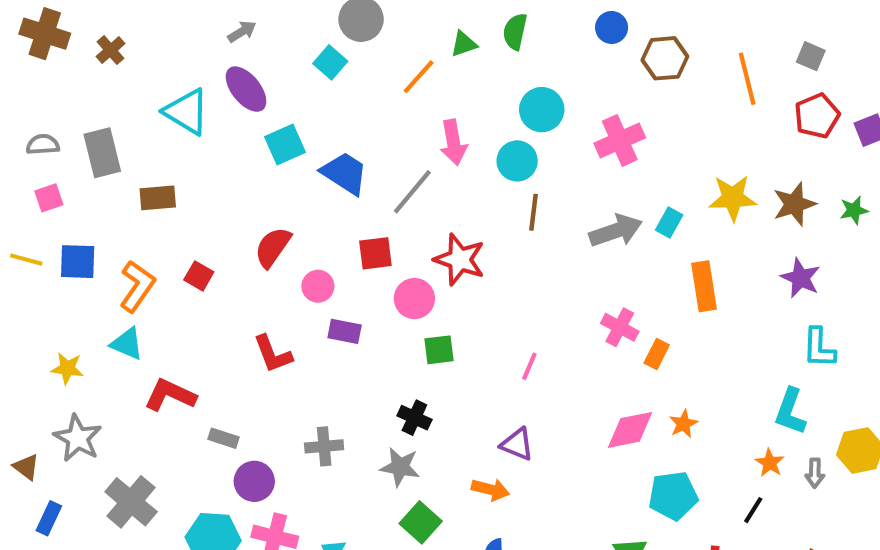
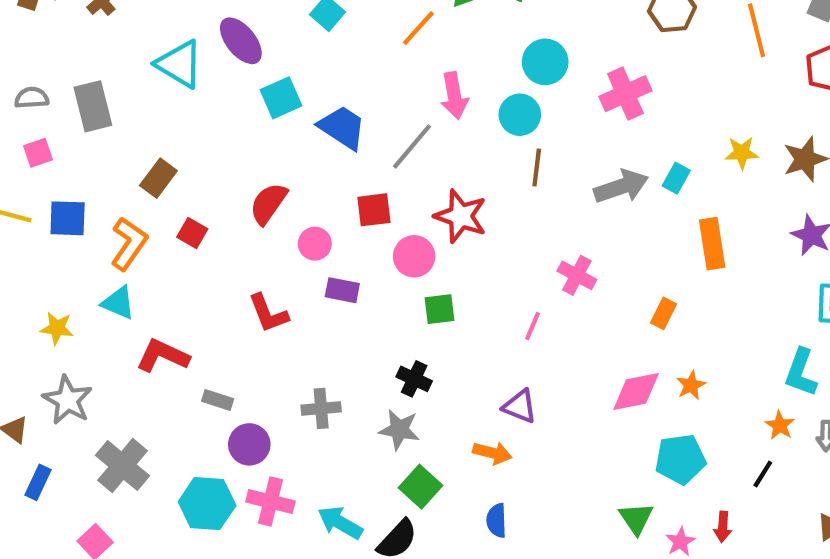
brown rectangle: (158, 198) -> (158, 178), moved, turned -48
yellow star: (733, 198) -> (742, 153), size x0.7
pink cross: (620, 327) -> (577, 275), moved

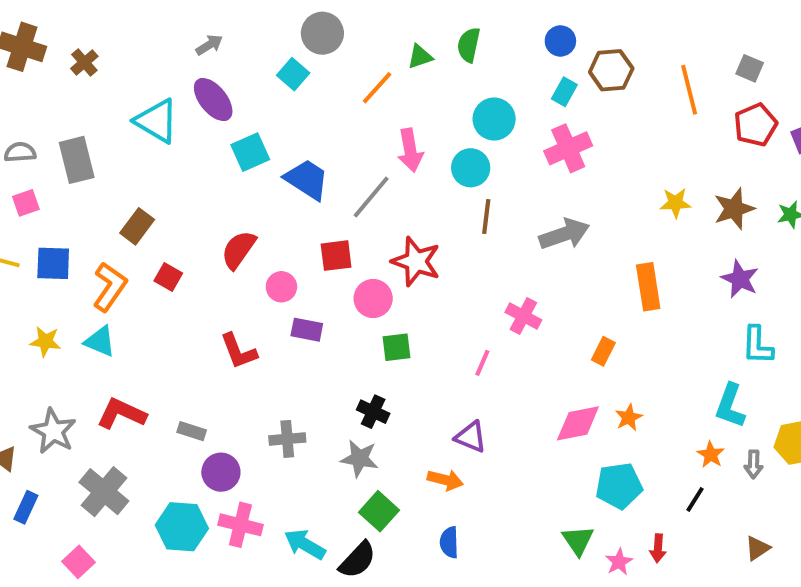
cyan rectangle: (676, 178) -> (564, 92), moved
yellow star: (57, 328) -> (45, 341), moved
red L-shape: (163, 356) -> (121, 414), moved

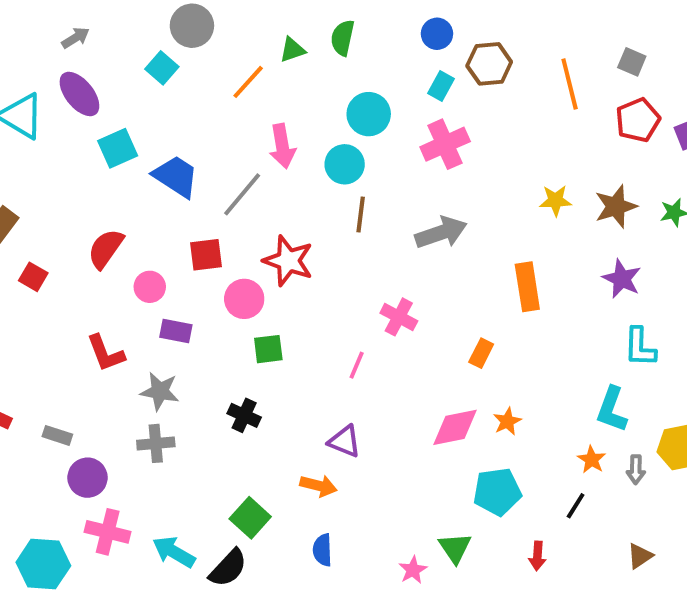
gray star: (359, 458) -> (160, 391), moved
cyan hexagon: (182, 527) -> (43, 564), moved
pink star: (619, 562) -> (413, 570), moved

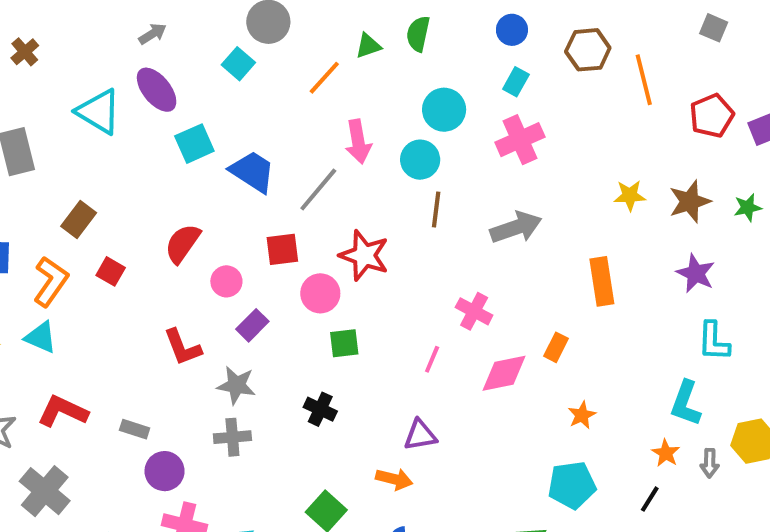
gray square: (632, 62) -> (714, 28), moved
brown hexagon: (489, 64) -> (588, 50), moved
purple rectangle: (176, 331) -> (252, 325), turned -56
pink diamond: (455, 427) -> (504, 373), moved
purple triangle: (345, 441) -> (420, 435), turned -32

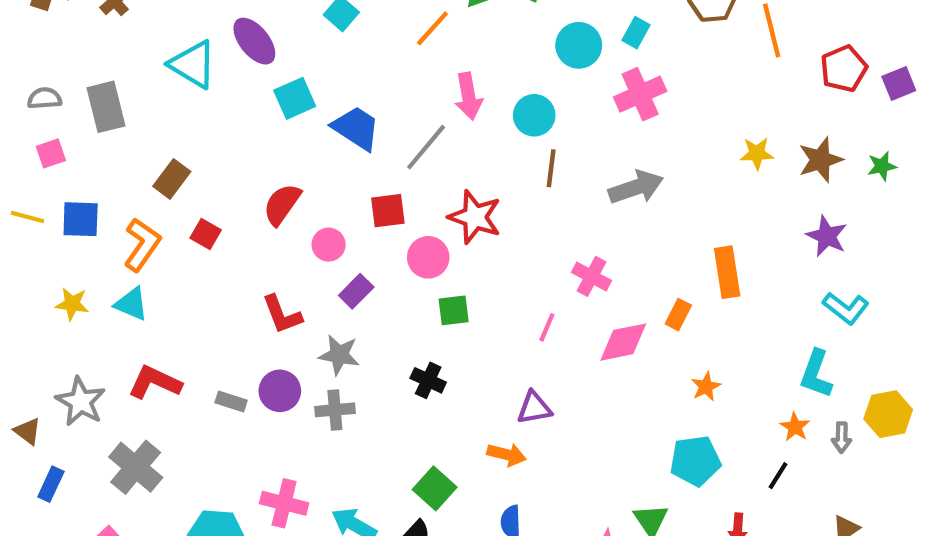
cyan circle: (444, 110) -> (579, 45), moved
orange rectangle: (602, 281) -> (727, 272), moved
cyan L-shape: (714, 341) -> (846, 308), turned -54
purple circle: (165, 471) -> (280, 391), moved

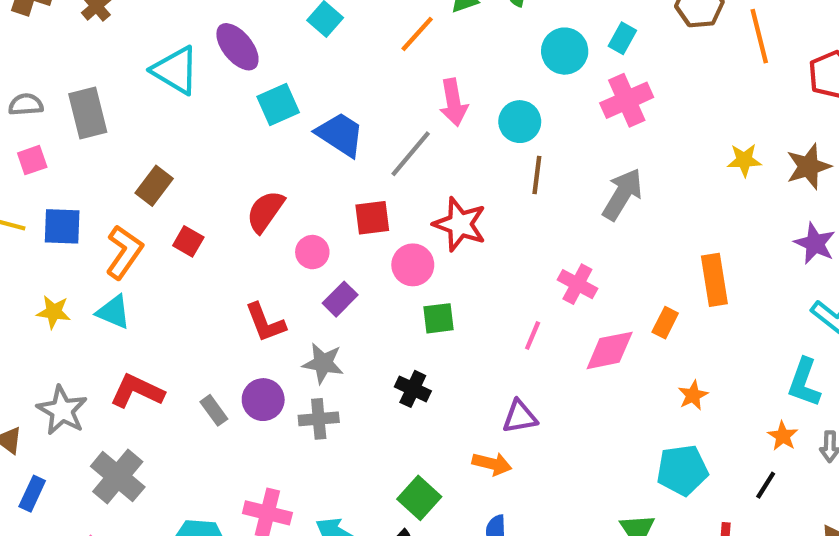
gray arrow: (636, 187) -> (622, 194), turned -40
gray rectangle: (231, 401) -> (214, 410), turned 36

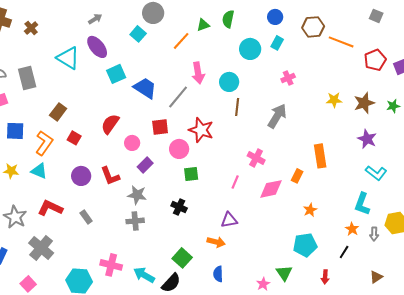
orange line: (759, 36) -> (341, 42), turned -55
pink cross: (627, 100) -> (288, 78), moved, size x0.6
purple circle: (263, 400) -> (81, 176), moved

